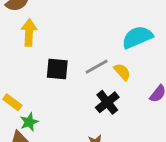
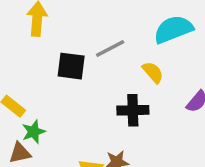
gray line: (97, 67) -> (110, 49), moved
black cross: (107, 102) -> (133, 110), turned 35

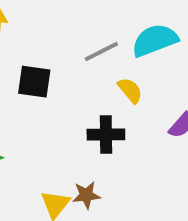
gray line: (110, 49) -> (101, 51), moved

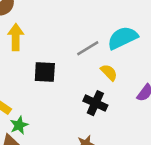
black cross: (106, 134) -> (95, 103), turned 30

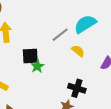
black cross: (95, 103) -> (77, 88), moved
green star: (19, 125) -> (37, 66), moved

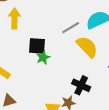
yellow semicircle: (78, 51) -> (87, 47), size x1.6

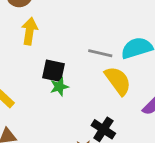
gray line: (71, 28) -> (100, 53), turned 36

